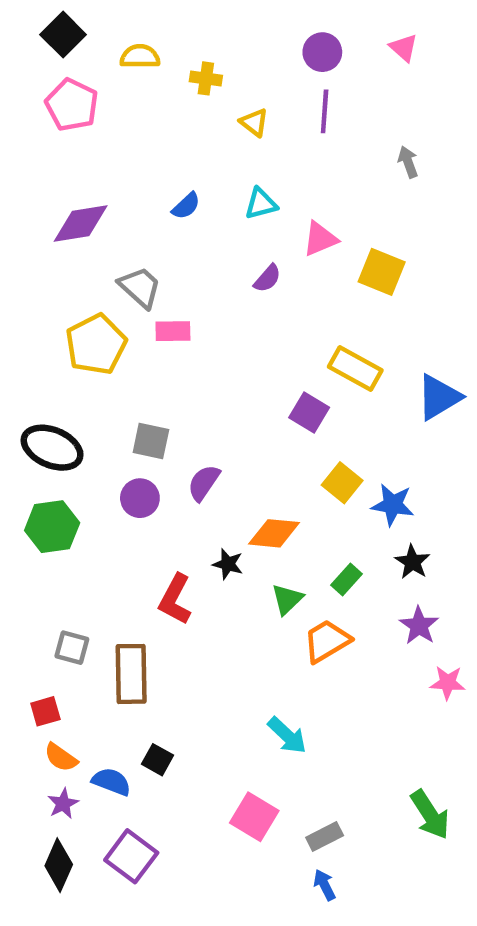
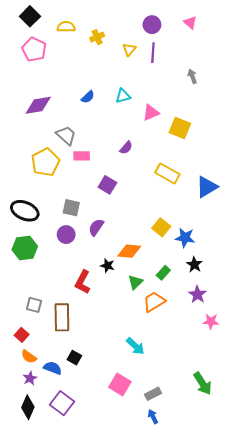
yellow cross: (206, 78) -> (97, 37), turned -32
yellow triangle: (254, 122) -> (129, 49), moved, turned 32
purple semicircle: (267, 278) -> (126, 148), moved
purple square: (309, 412) -> (107, 185), moved
red square: (45, 711) -> (22, 335), turned -32

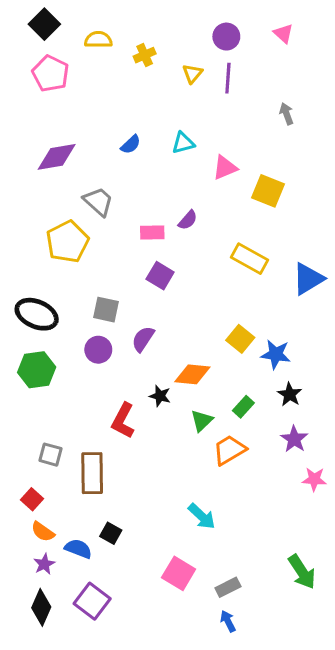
pink rectangle: (82, 156) -> (152, 232), moved

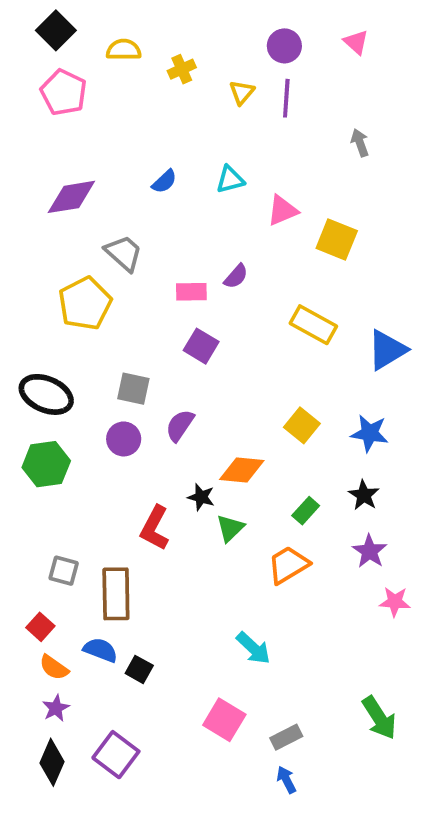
blue star: (276, 354) -> (370, 433), moved
green triangle: (202, 421) -> (230, 528), moved
blue semicircle: (78, 549) -> (100, 650), moved

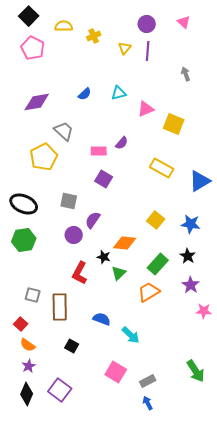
purple circle: (124, 439) -> (74, 235), moved
green rectangle: (306, 511) -> (158, 264), size x1.5
blue semicircle: (100, 650) -> (102, 319), moved

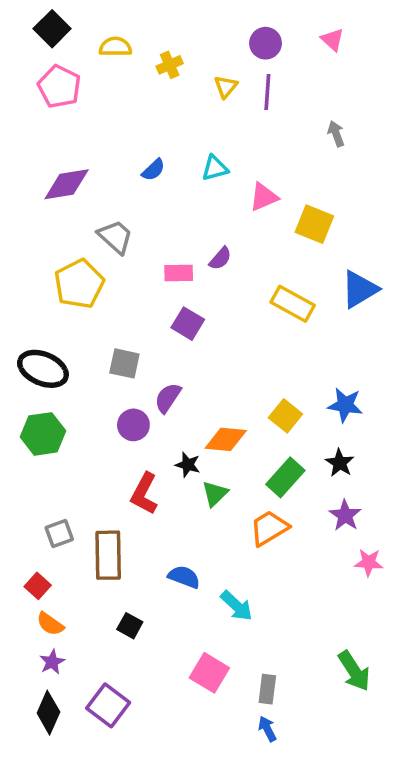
blue triangle: (200, 181) -> (360, 289), moved
yellow square: (156, 220) -> (285, 416), moved
gray square: (33, 295) -> (59, 533), turned -35
gray rectangle: (148, 381) -> (267, 689), turned -56

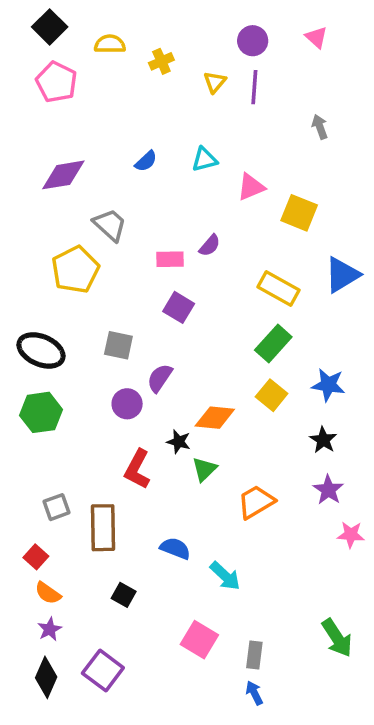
green rectangle: (285, 477) -> (273, 344), moved

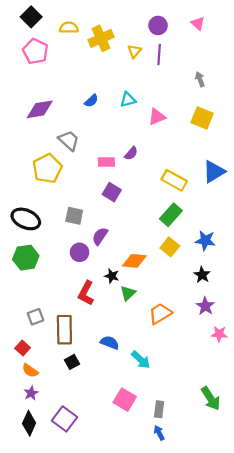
yellow cross: (161, 61) -> (101, 38), size x1.6
yellow square: (299, 213) -> (202, 118), moved
black square: (124, 595) -> (72, 362), moved, turned 32

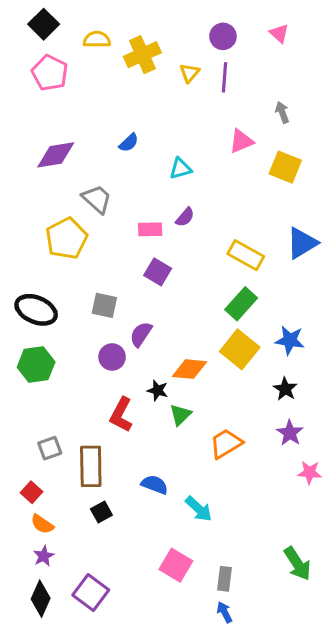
cyan triangle: (128, 100) -> (180, 169), moved
pink triangle: (157, 117) -> (241, 141), moved
yellow square: (170, 247) -> (240, 349), size x1.4

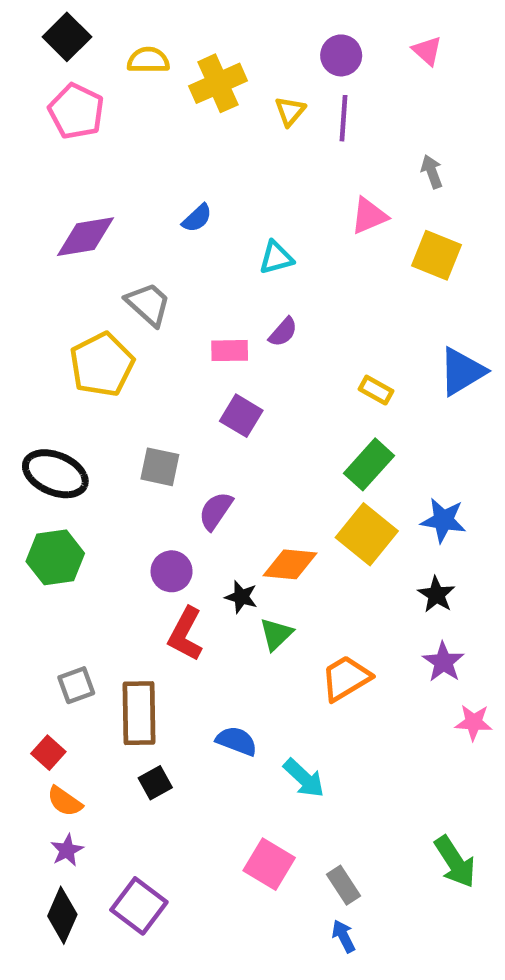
yellow rectangle: (246, 255) -> (376, 390), size x0.6
purple circle: (112, 357) -> (172, 571), moved
gray rectangle: (224, 579) -> (343, 885), turned -40

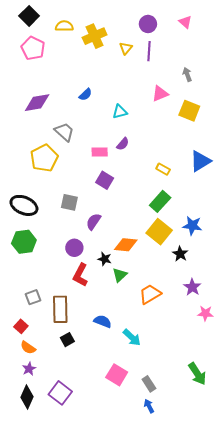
black star: (436, 595) -> (180, 254), moved

